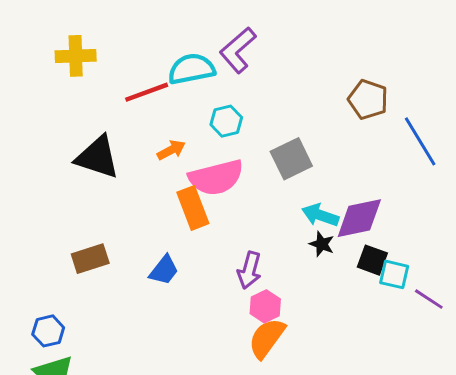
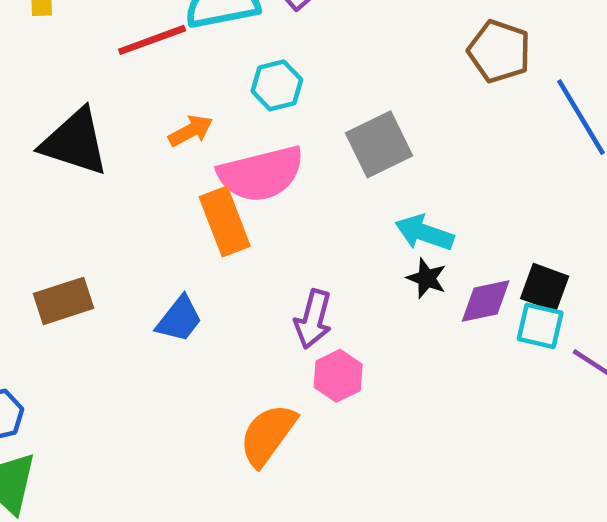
purple diamond: (359, 218) -> (486, 301), moved, size x0.7
black square: (372, 260) -> (545, 287), moved
orange semicircle: (267, 338) -> (268, 435), moved

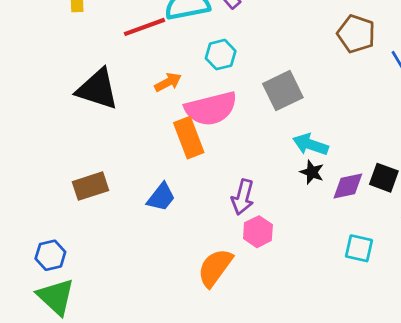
cyan square: (540, 326) -> (359, 248), moved

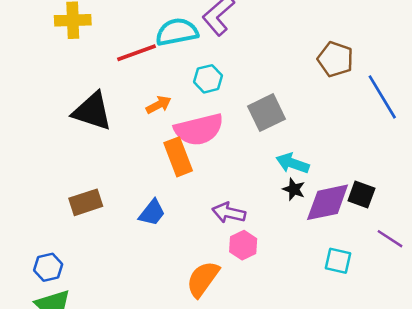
purple diamond: (348, 186) -> (328, 202), size x1.5
purple arrow: (243, 197) -> (229, 213), turned 88

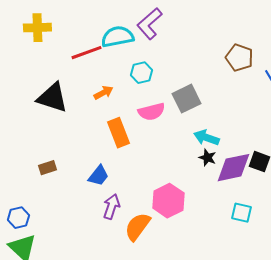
pink semicircle: (199, 129) -> (151, 112), moved, size x0.7
brown rectangle: (86, 202) -> (47, 168), size x0.7
purple arrow: (229, 213) -> (111, 207), moved, turned 95
pink hexagon: (243, 245) -> (168, 201), size x1.5

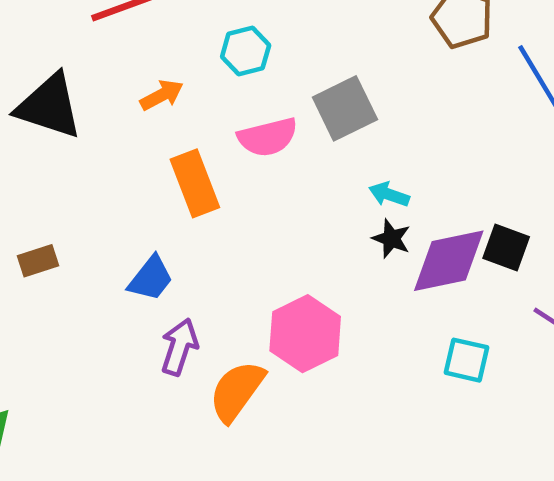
cyan arrow: (206, 138) -> (389, 195), size x0.7

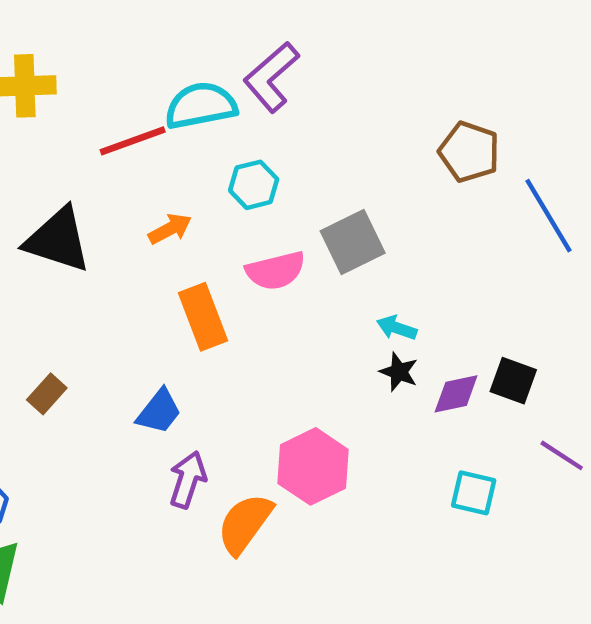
brown rectangle: (38, 261) -> (47, 394), turned -30
purple diamond: (449, 261) -> (456, 394), size x0.6

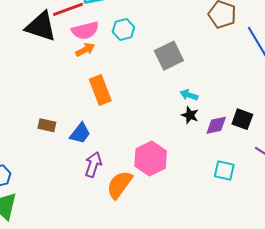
black triangle: (58, 240) -> (41, 27), moved
pink semicircle: (276, 271) -> (85, 31), moved
brown rectangle: (47, 394) -> (47, 125), moved, turned 60

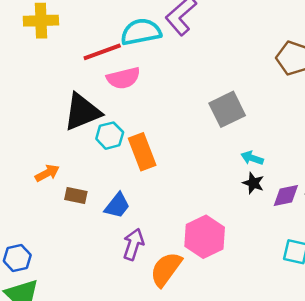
black triangle: (41, 27) -> (82, 112), moved, turned -40
cyan hexagon: (123, 30) -> (110, 136), moved
orange arrow: (85, 50) -> (47, 173), moved

